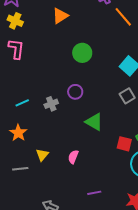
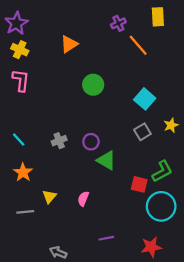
purple circle: (75, 92) -> (91, 142), moved
cyan line: (22, 103) -> (19, 140), moved, turned 72

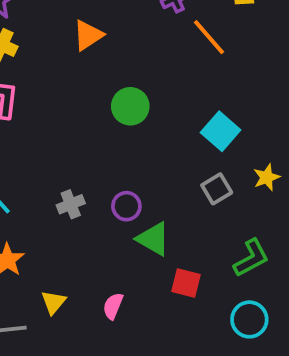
red square: (139, 184) -> (186, 283), moved
cyan circle: (161, 206) -> (249, 319), size x0.7

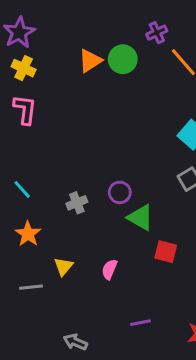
green circle: (130, 106) -> (123, 59), moved
gray cross: (71, 204) -> (77, 203), moved

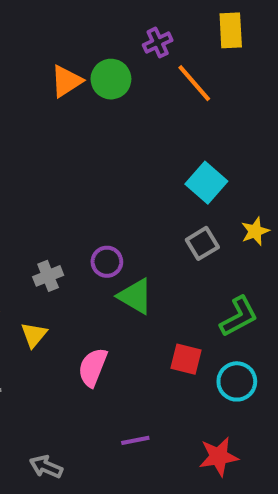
red square: (166, 252) -> (186, 359), moved
yellow triangle: (64, 266) -> (34, 335), moved
pink semicircle: (109, 269) -> (93, 367), size x1.4

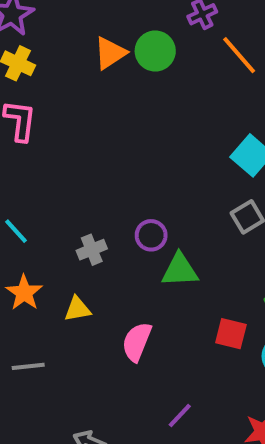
green triangle: (135, 296) -> (180, 270), turned -33
yellow triangle: (34, 335) -> (77, 309), turned 40
purple line: (135, 440) -> (180, 416), turned -36

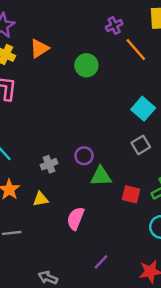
green circle: (155, 51) -> (86, 65), moved
orange triangle: (110, 53) -> (39, 48), moved
red square: (231, 334) -> (131, 194), moved

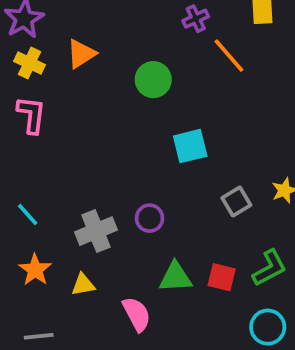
cyan square: (143, 109) -> (190, 146), moved, turned 35
gray cross: (49, 164) -> (96, 231), size x1.5
green triangle: (101, 176) -> (175, 277), moved
pink semicircle: (76, 218) -> (137, 314), turned 130

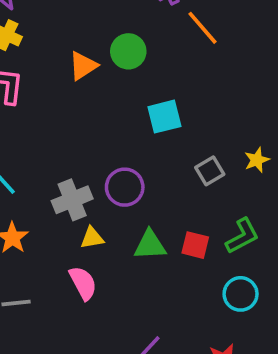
orange triangle: (81, 54) -> (83, 66), moved
purple circle: (150, 218) -> (125, 187), size x1.4
yellow triangle: (83, 285) -> (92, 238), moved
pink semicircle: (137, 314) -> (83, 283), moved

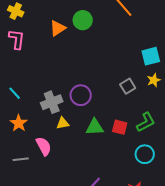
cyan square: (164, 117) -> (151, 56), moved
pink semicircle: (83, 283) -> (44, 146), moved

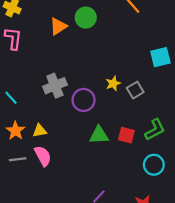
yellow star: (154, 80) -> (113, 83), moved
gray cross: (52, 102) -> (55, 86), moved
yellow triangle: (63, 123) -> (40, 131), moved
gray line: (21, 159) -> (18, 159), moved

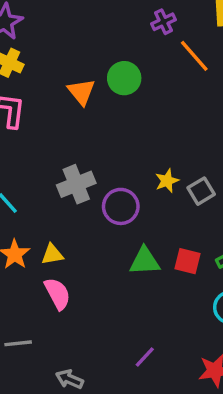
orange triangle: (58, 26) -> (81, 92), turned -36
gray line: (18, 159) -> (18, 343), moved

